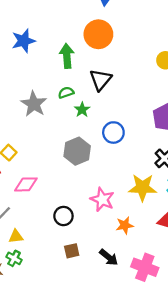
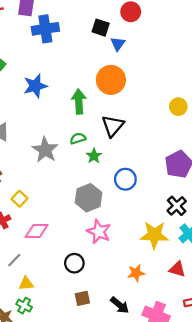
pink star: (102, 200) -> (99, 232), moved

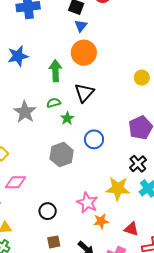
blue triangle: (118, 44) -> (81, 26), moved
pink star: (99, 232) -> (87, 203), moved
red triangle: (177, 269) -> (131, 229), moved

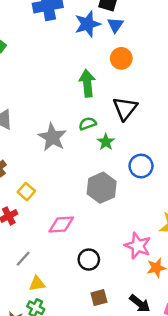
orange circle: (84, 53) -> (121, 58), size x0.7
blue star: (18, 56) -> (88, 24), moved
pink diamond: (16, 182) -> (61, 225), moved

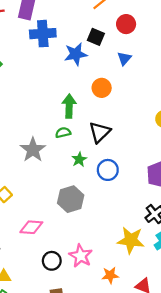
blue triangle: (115, 25) -> (124, 58), moved
green semicircle: (88, 124) -> (63, 133), moved
blue circle: (141, 166) -> (108, 170), moved
pink star: (138, 246) -> (81, 256), moved

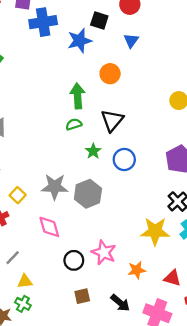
gray star: (33, 150) -> (55, 187), moved, turned -30
pink diamond: (31, 227) -> (49, 227), turned 75

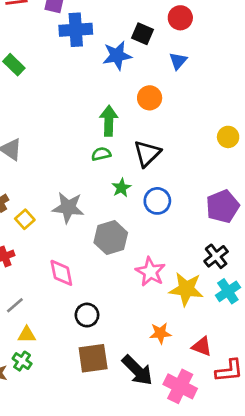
gray star: (55, 187) -> (68, 208), moved
yellow square: (18, 195) -> (25, 219), moved
pink star: (104, 252) -> (150, 272), moved
brown square: (82, 296) -> (93, 358), size x1.6
black arrow: (120, 303) -> (137, 370), size x1.4

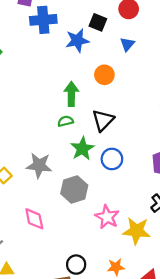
green star: (121, 188) -> (82, 149), size x1.5
black circle: (87, 315) -> (76, 265), moved

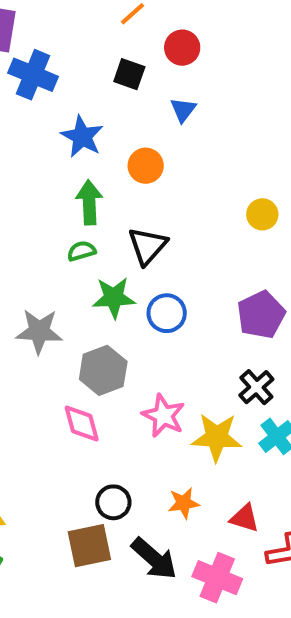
blue cross: (43, 20) -> (33, 75), turned 30
blue star: (77, 41) -> (82, 137), moved, turned -30
green star: (82, 149) -> (114, 298), turned 30
pink diamond: (34, 219) -> (82, 424), moved

